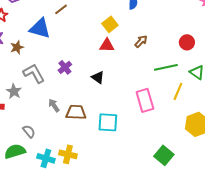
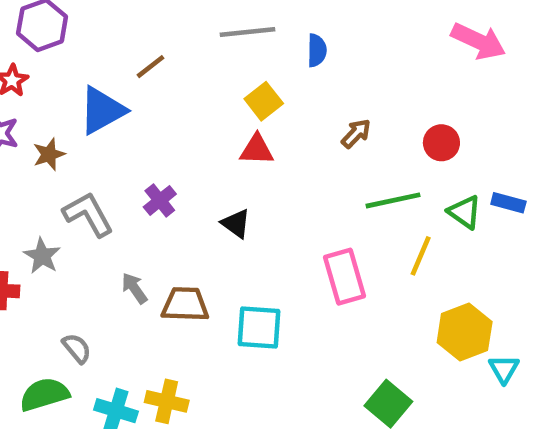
blue triangle: (40, 28) -> (102, 110), turned -45
brown arrow: (141, 41) -> (356, 134), moved

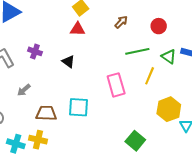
purple cross: (160, 200) -> (35, 51), turned -32
gray arrow: (134, 288) -> (24, 90), turned -96
brown trapezoid: (185, 304) -> (46, 113), moved

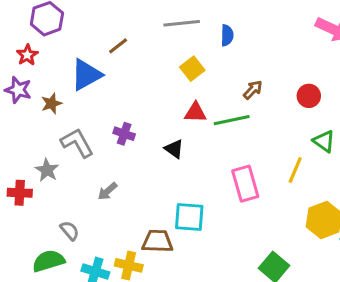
red triangle: (78, 29) -> (195, 113), moved
green line: (137, 51) -> (232, 120), moved
brown trapezoid: (46, 113) -> (157, 241), moved

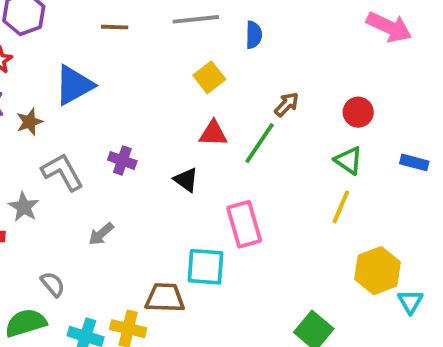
brown line: (118, 46) -> (115, 27), moved, turned 40
green line: (232, 120) -> (260, 143), turned -44
green triangle: (324, 141) -> (349, 160), moved
pink rectangle: (245, 184) -> (244, 224), moved

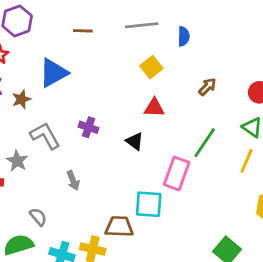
green line: (260, 143) -> (205, 143), moved
pink rectangle: (244, 224) -> (177, 173), turned 36
gray arrow: (101, 234) -> (73, 180), turned -72

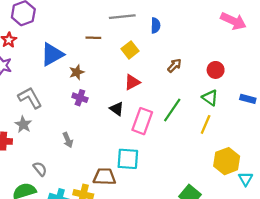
brown line: (83, 31) -> (93, 38), moved
brown star: (21, 99) -> (77, 72), moved
red triangle: (154, 108) -> (132, 82), turned -30
gray L-shape: (45, 136) -> (30, 98), moved
pink rectangle: (177, 173) -> (142, 121), moved

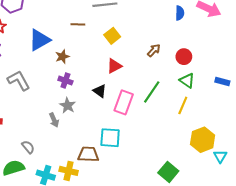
blue semicircle: (156, 25) -> (180, 13), moved
red circle: (216, 70) -> (184, 57), moved
gray star: (23, 124) -> (68, 105), moved

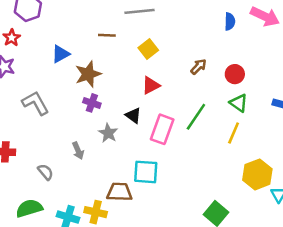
blue triangle: (39, 40) -> (61, 54), size x0.7
brown star: (62, 57) -> (88, 74), size x1.5
gray star: (68, 105) -> (108, 133), moved
gray semicircle: (28, 147) -> (45, 172), moved

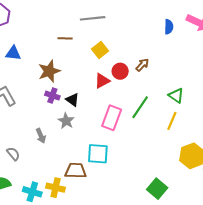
blue triangle: (61, 54) -> (13, 53), moved, turned 35
red circle: (235, 74) -> (120, 71), moved
black triangle: (133, 115) -> (72, 100), moved

